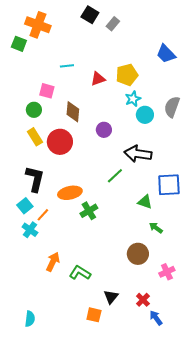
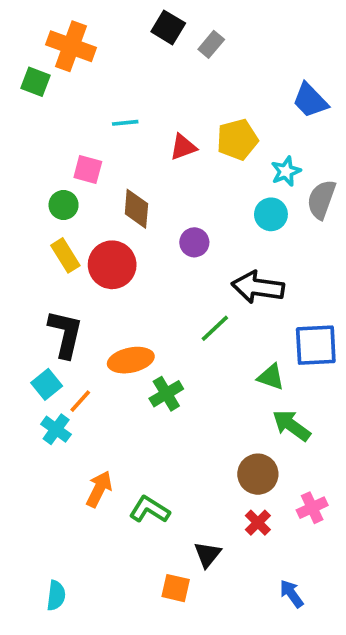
cyan star: (133, 99) -> (286, 171), moved
green arrow: (156, 228) -> (292, 425), size x1.5
red cross: (143, 300) -> (258, 523), moved

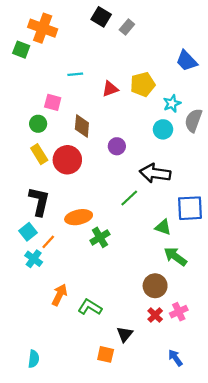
pink cross: (312, 508) -> (179, 312), moved

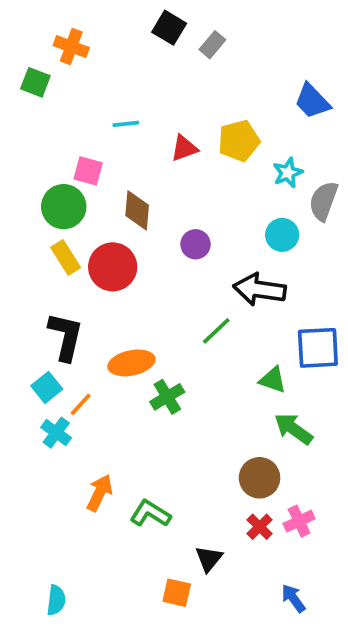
orange cross: (43, 28) -> (71, 47), size x0.7
green circle: (38, 124) -> (64, 207), size x1.5
cyan circle: (163, 129) -> (282, 235), moved

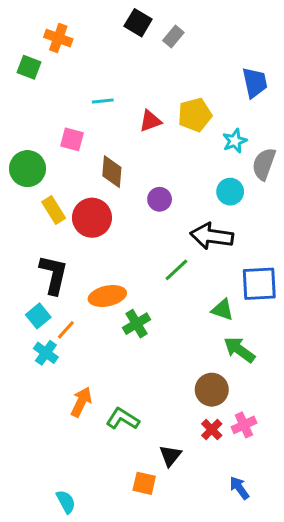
blue trapezoid: (312, 101) -> (255, 83), turned -148
green circle: (64, 207) -> (27, 169), moved
cyan semicircle: (56, 600) -> (66, 502), moved, turned -35

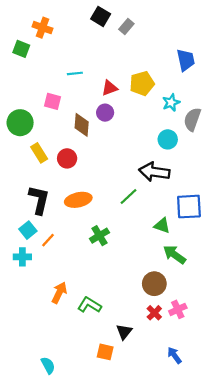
purple circle: (160, 199) -> (105, 113), moved
red circle: (92, 218) -> (67, 158), size x0.7
orange ellipse: (107, 296) -> (78, 200), moved
cyan cross: (46, 353) -> (22, 257), moved, turned -36

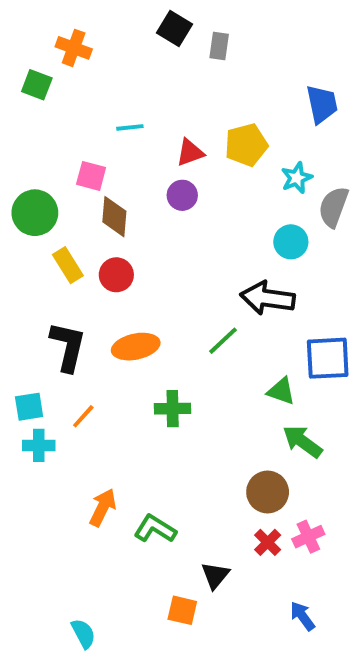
gray rectangle: (126, 26) -> (219, 46), turned -32
brown diamond: (82, 125) -> (114, 217), moved
cyan square: (28, 230) -> (29, 407), moved, turned 30
green cross: (99, 236) -> (173, 409), turned 30

